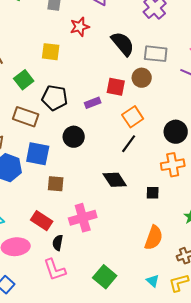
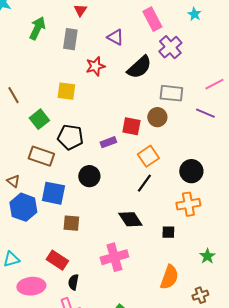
black semicircle: (123, 44) -> (139, 67), moved, turned 88
pink cross: (83, 218) -> (114, 257), moved

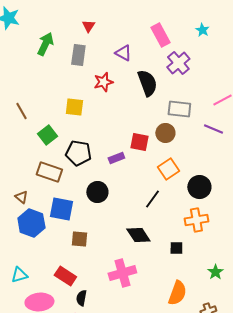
black semicircle: (139, 67) -> (147, 83), turned -68
orange square: (148, 156) -> (168, 169), moved

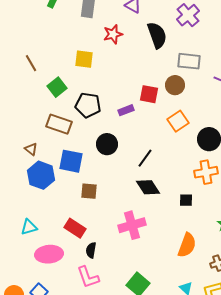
black line: (152, 199) -> (145, 158), moved

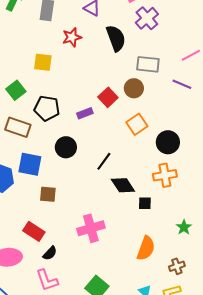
red square: (149, 94) -> (108, 97), turned 36
black diamond: (148, 187) -> (123, 185), moved
black semicircle: (91, 250) -> (50, 253), turned -147

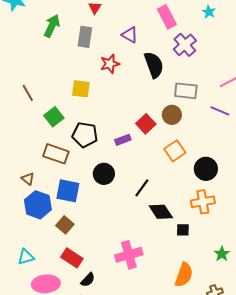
brown square: (48, 194) -> (65, 225), moved, turned 36

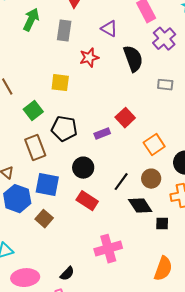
gray rectangle: (186, 91) -> (165, 85), size x0.7
brown circle: (172, 115) -> (151, 179), moved
brown rectangle: (56, 154) -> (35, 148), turned 50
red rectangle: (72, 258) -> (87, 201), moved

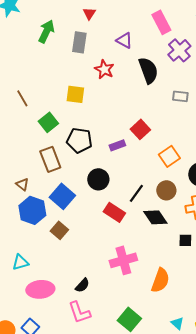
red star: (89, 58) -> (104, 69), turned -30
blue square: (47, 185) -> (62, 196), turned 30
red rectangle: (87, 201) -> (114, 212), moved
black square: (162, 224) -> (185, 240), moved
orange semicircle: (163, 269) -> (160, 280), moved

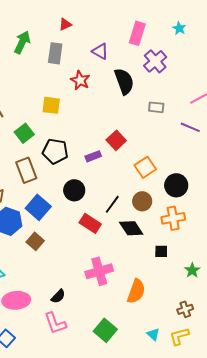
red triangle: (89, 13) -> (65, 24), turned 32
pink rectangle: (161, 22) -> (137, 33), turned 45

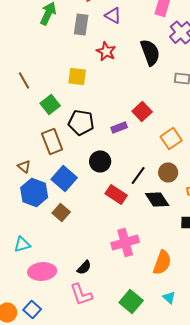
purple triangle: (100, 51) -> (113, 16), moved
cyan triangle: (153, 334) -> (169, 298), moved

